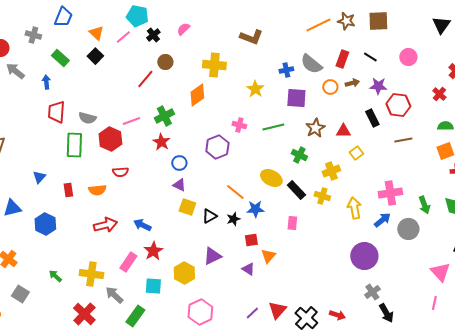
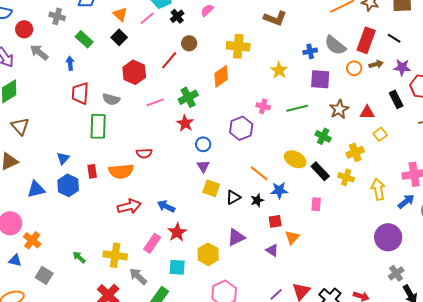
red rectangle: (342, 59) -> (366, 40), size x1.4
red hexagon: (110, 139) -> (134, 72), moved
purple triangle: (179, 185) -> (203, 166), turned 32
orange semicircle: (97, 190) -> (121, 171), size x1.4
blue hexagon: (45, 224) -> (68, 185), moved

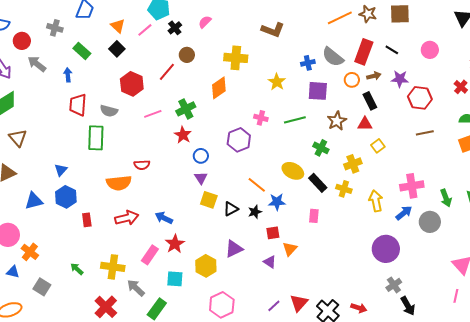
black rectangle: (396, 99) -> (370, 101), moved
red rectangle: (92, 171) -> (87, 220), moved

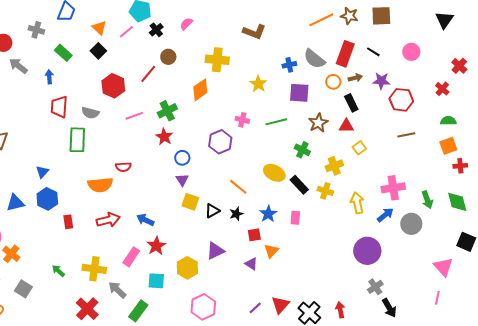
blue star: (277, 202) -> (268, 214), moved, turned -30
red arrow: (359, 308) -> (340, 310), turned -119

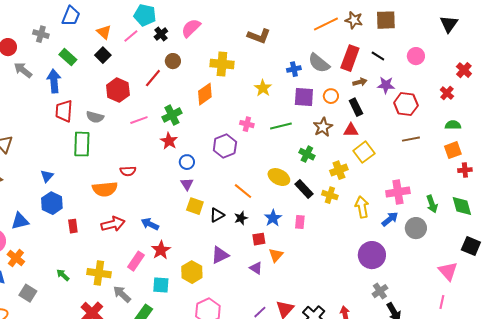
pink semicircle: (186, 24) -> (191, 28), size x1.5
blue arrow: (49, 77) -> (54, 81), size x1.6
orange circle: (333, 82) -> (331, 96), moved
yellow square: (359, 148) -> (364, 152), size x1.5
blue triangle: (15, 203) -> (20, 221), moved

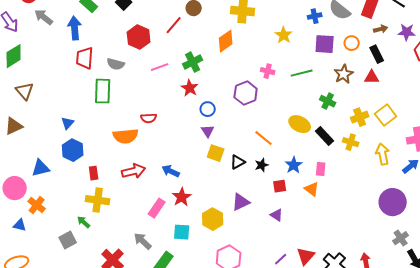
yellow square: (364, 152) -> (386, 115), moved
orange triangle: (276, 255) -> (312, 189), moved, turned -35
yellow cross: (99, 273) -> (98, 200), moved
gray square: (28, 293) -> (68, 240), moved, turned 30

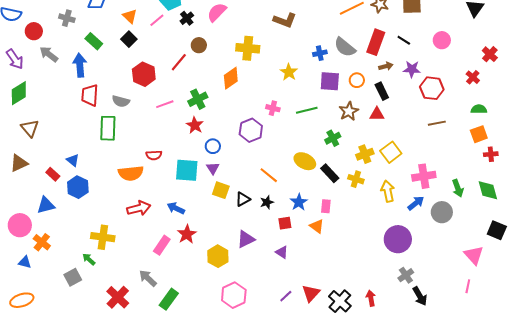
green cross: (328, 101) -> (333, 138), turned 35
blue triangle: (68, 123) -> (73, 160), turned -32
red rectangle: (94, 173) -> (53, 174), moved, turned -40
cyan square: (182, 232) -> (187, 170), moved, size x1.4

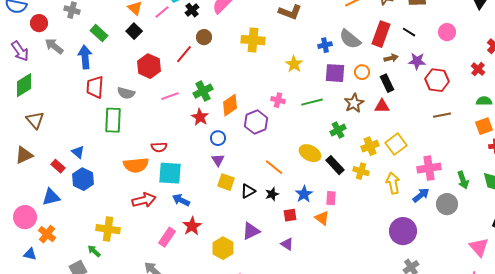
orange diamond: (231, 78) -> (230, 105), moved
cyan square: (187, 170) -> (170, 173), moved

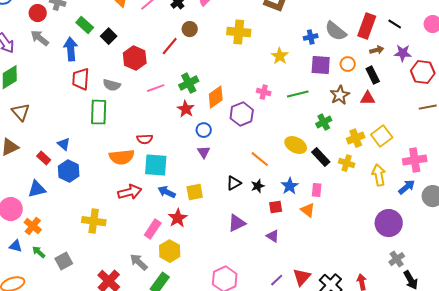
red circle: (39, 23) -> (38, 13), moved
black square: (134, 31) -> (109, 36), moved
yellow square: (226, 182) -> (195, 192), moved, turned -30
yellow hexagon: (223, 248) -> (170, 251), moved
green arrow: (94, 251) -> (39, 252), moved

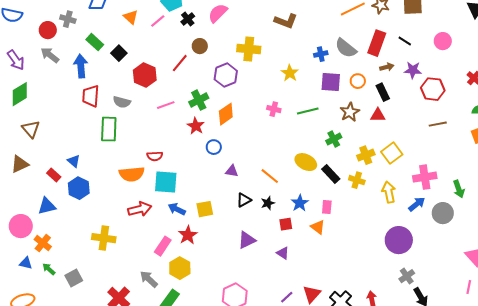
purple hexagon: (242, 114) -> (226, 75), moved
purple triangle: (204, 152) -> (232, 171), moved, turned -48

